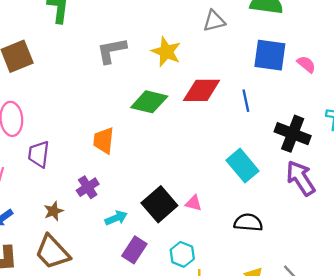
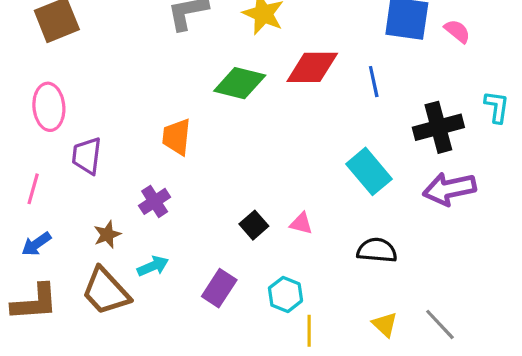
black cross: (293, 134) -> (438, 127), turned -36
purple arrow: (301, 178) -> (449, 189), turned -69
black square: (159, 204) -> (254, 225), size x0.6
cyan arrow: (116, 218) -> (153, 266), moved

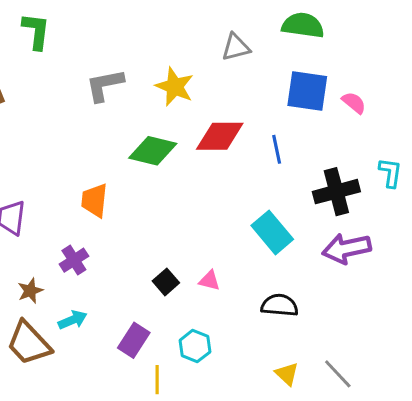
yellow line: (309, 331) -> (157, 380), moved

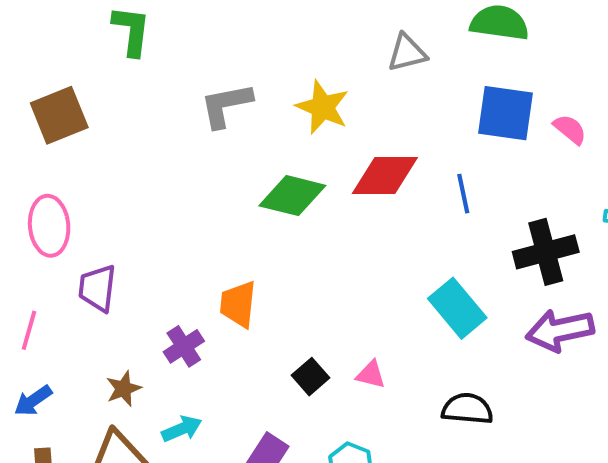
orange trapezoid: (94, 200) -> (238, 304), moved

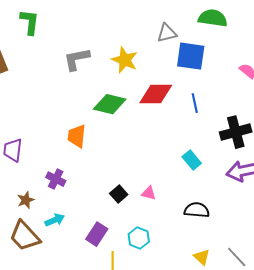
blue square: (506, 113) -> (191, 56), moved
orange trapezoid: (238, 304) -> (77, 136), moved
cyan rectangle: (457, 308) -> (192, 160), size x0.7
purple cross: (184, 346) -> (56, 179), turned -30

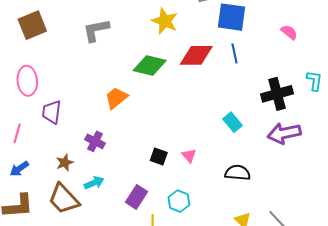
gray L-shape: (77, 59) -> (96, 30), moved
blue line: (195, 103) -> (235, 53), moved
orange trapezoid: (77, 136) -> (116, 98), turned 45
pink triangle: (149, 193) -> (189, 156), turned 35
black square: (119, 194) -> (159, 157), turned -30

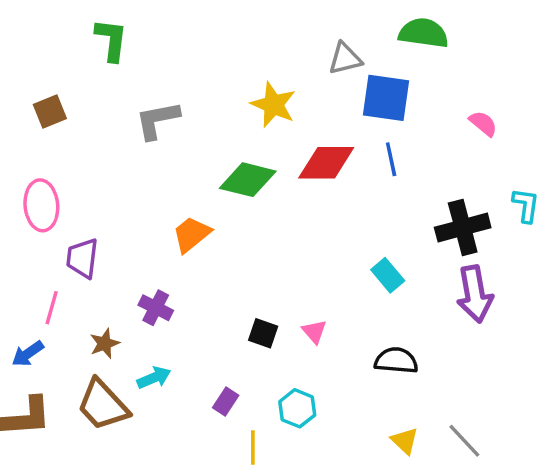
brown square: (32, 25) -> (50, 112), size x0.7
pink line: (17, 133) -> (52, 308), moved
purple arrow: (284, 133) -> (475, 294), turned -88
purple rectangle: (136, 197) -> (226, 401), size x0.7

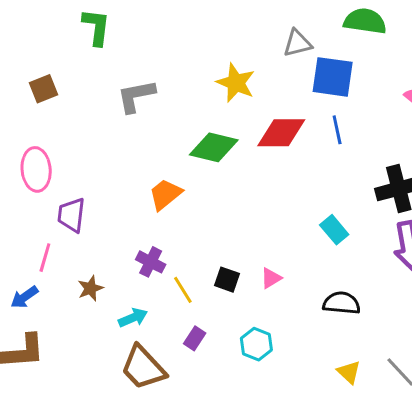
purple cross: (156, 308) -> (151, 262), moved
pink triangle: (314, 332) -> (271, 278), turned 40
brown trapezoid: (103, 405) -> (143, 368), moved
yellow line: (253, 448) -> (183, 290), moved, turned -32

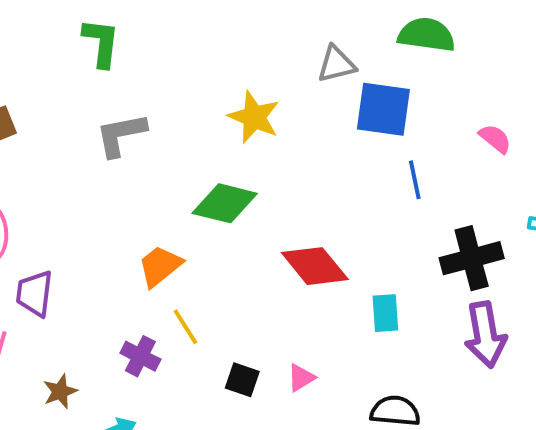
green L-shape: (96, 27) -> (101, 43), moved
blue line: (337, 130) -> (415, 180), moved
red diamond: (281, 133) -> (315, 266), moved, turned 51
cyan rectangle: (334, 230) -> (385, 313), turned 36
yellow line: (183, 290) -> (185, 327), moved

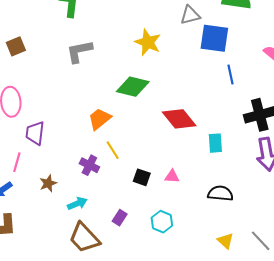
pink triangle: (301, 378) -> (172, 176), turned 35

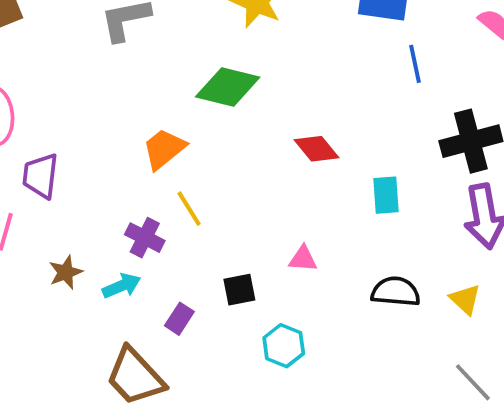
red diamond: (179, 119) -> (317, 149), size x0.7
black square: (142, 177) -> (239, 290), moved, turned -30
cyan arrow: (77, 204) -> (122, 286), moved
purple rectangle: (120, 218) -> (179, 319), moved
yellow triangle: (225, 241) -> (465, 299), moved

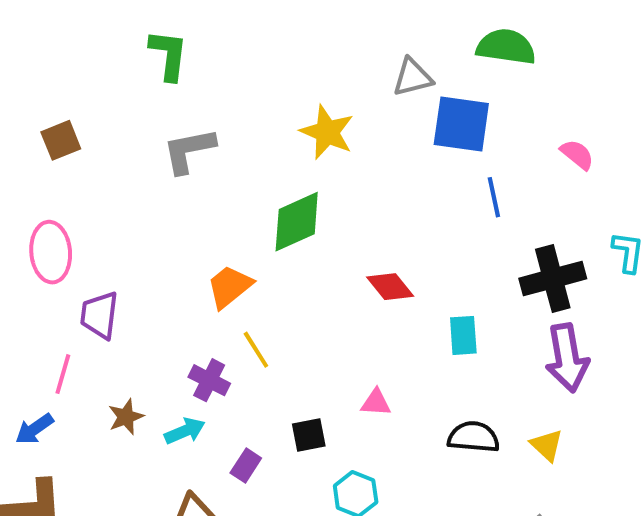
green diamond: (228, 87) -> (297, 222), turned -38

